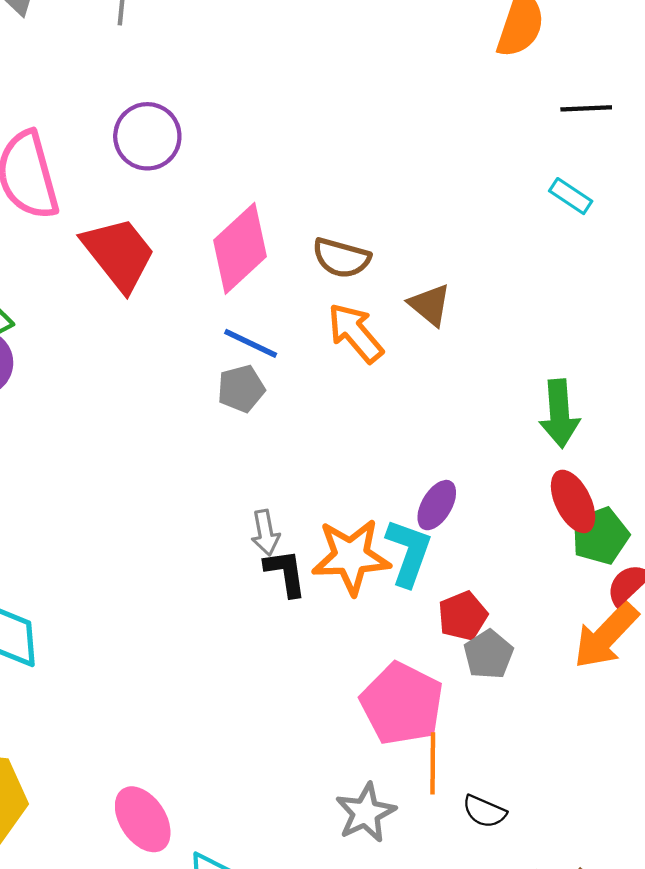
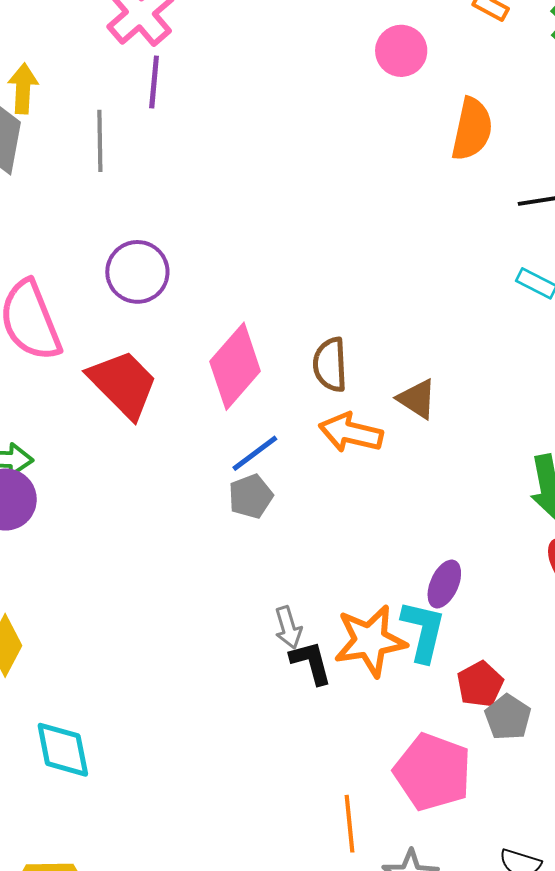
brown semicircle: (341, 258) -> (330, 365), turned 78
orange arrow: (355, 333) -> (351, 433), turned -30
blue line: (251, 343) -> (255, 453), turned -56
orange line: (433, 763) -> (350, 824), moved

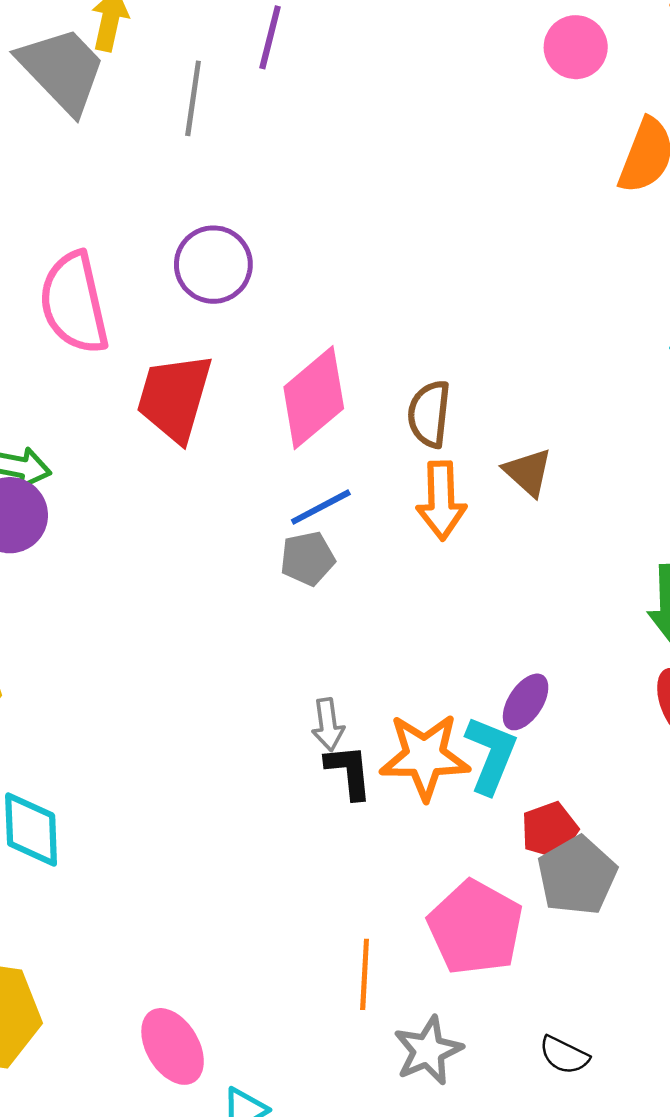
red trapezoid: (123, 384) -> (174, 398), turned -128
orange arrow: (351, 433) -> (441, 500), turned -114
gray pentagon: (508, 717) -> (577, 876), size x1.4

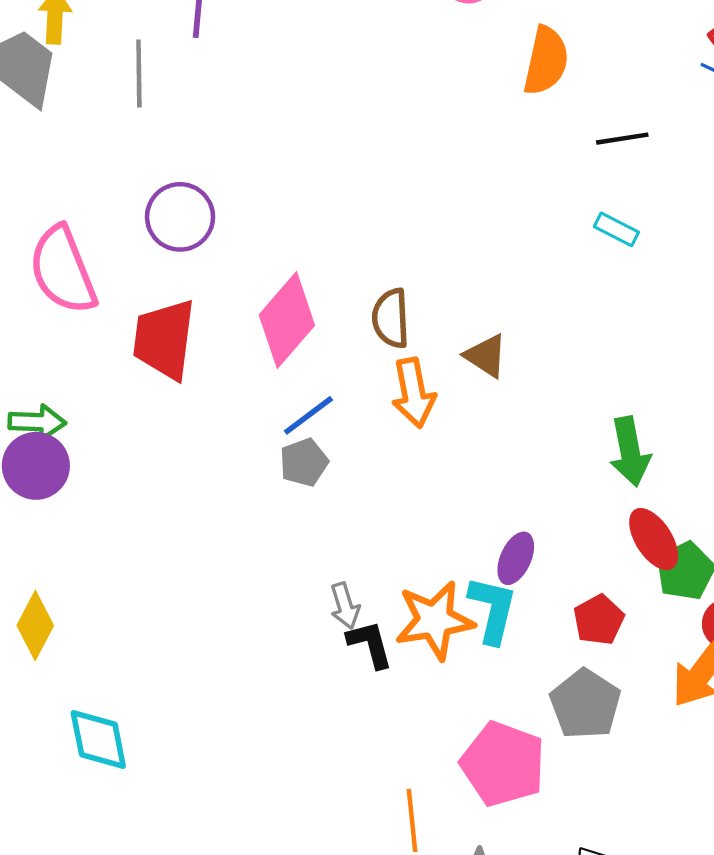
red pentagon: (550, 830) -> (599, 620), moved

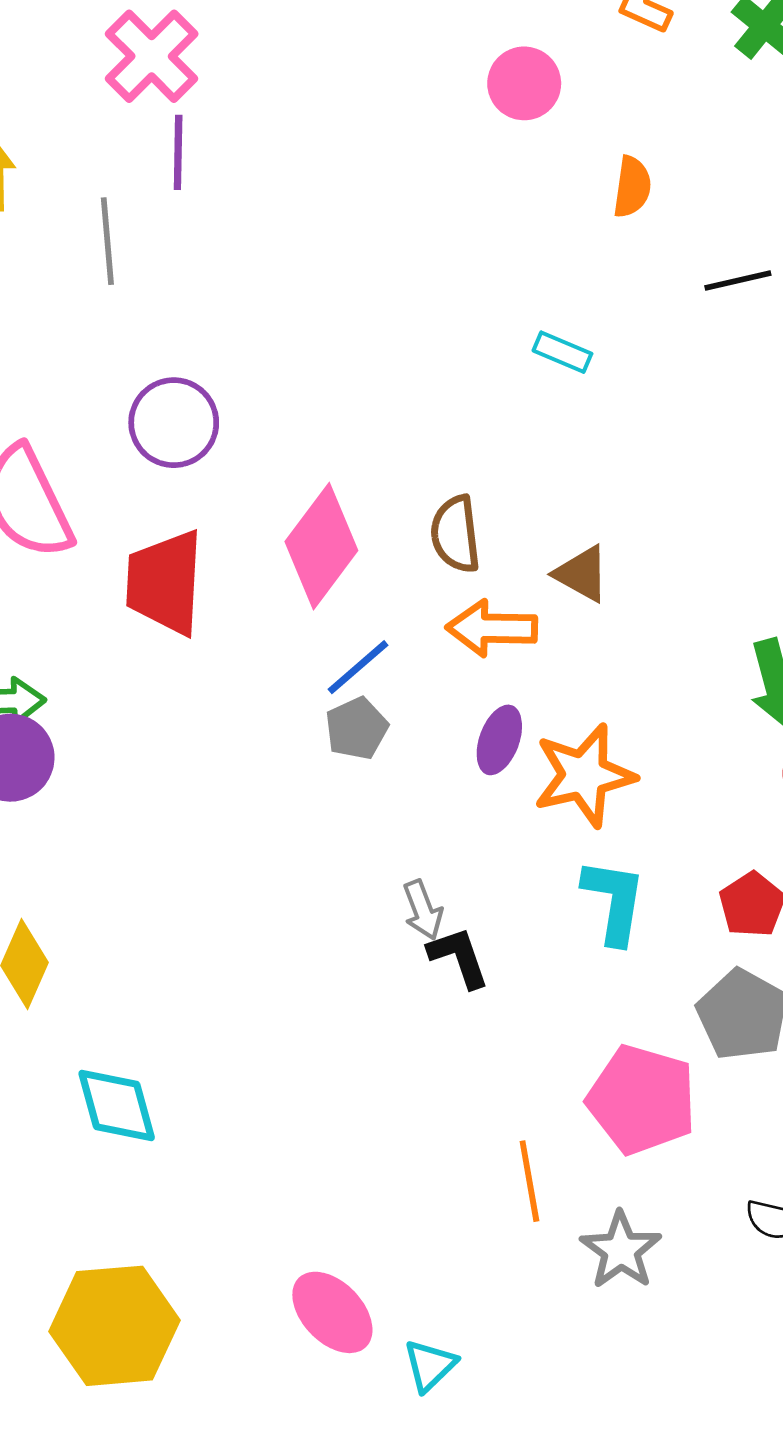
orange semicircle: (546, 61) -> (632, 187), size x0.7
cyan rectangle: (616, 229) -> (562, 352), moved
orange arrow: (414, 393) -> (492, 628), turned 106
purple ellipse: (516, 558) -> (499, 740), moved
orange star: (435, 620) -> (584, 775), moved

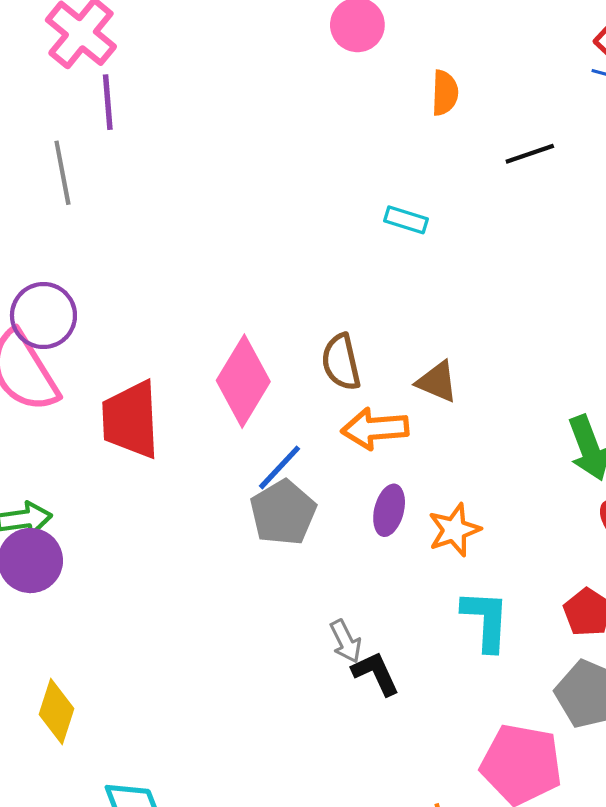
purple circle: (174, 423) -> (43, 315), moved
gray pentagon: (357, 728) -> (283, 513), size x1.4
orange star: (584, 775) -> (454, 530), size x0.7

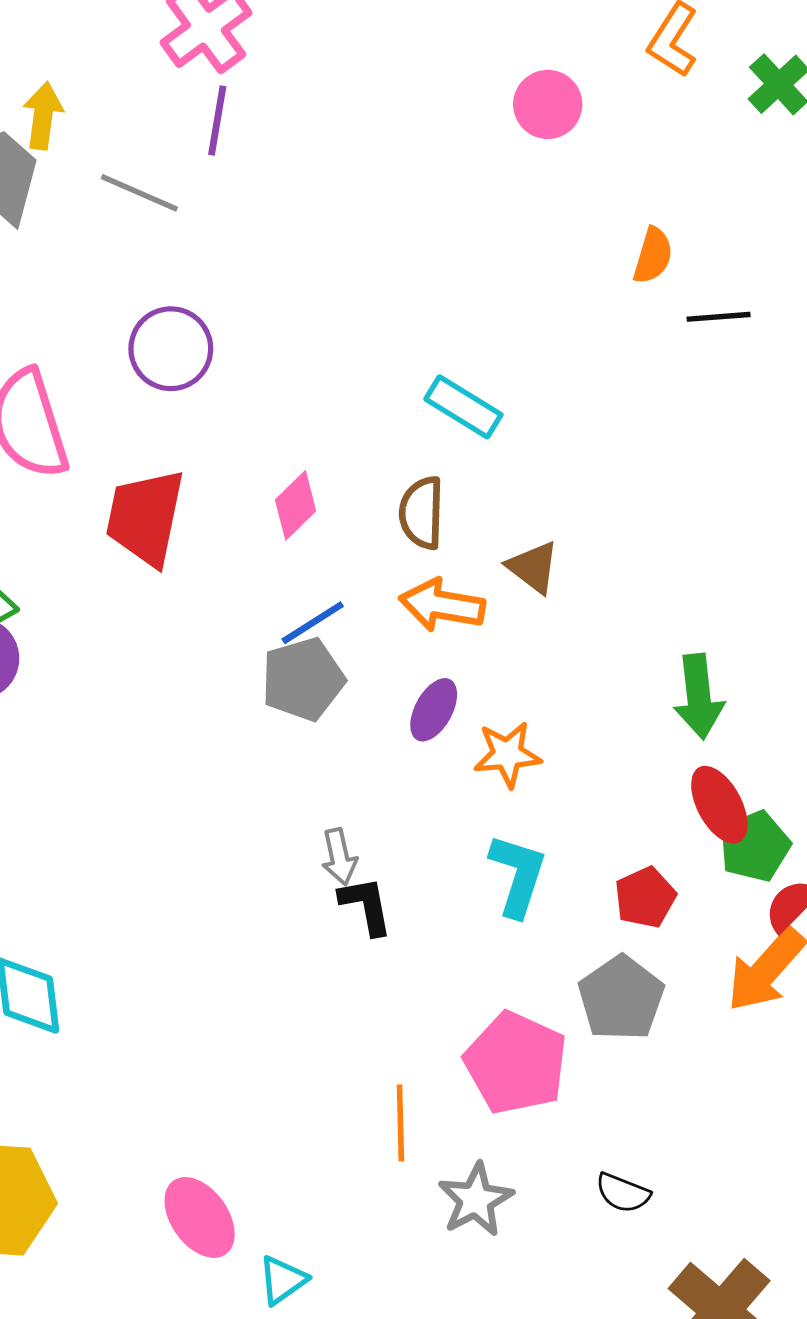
orange semicircle: (445, 93) -> (653, 256), moved
gray line: (62, 173) -> (139, 193), turned -70
cyan rectangle: (406, 220) -> (463, 407), moved, size x1.4
purple circle: (43, 315) -> (171, 349), moved
pink diamond: (243, 381) -> (296, 505), size x0.6

